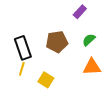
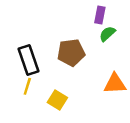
purple rectangle: (80, 12) -> (100, 15), turned -32
green semicircle: (89, 40) -> (107, 34), moved

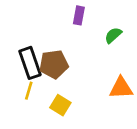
purple rectangle: (100, 15) -> (79, 15), moved
brown pentagon: (71, 52) -> (54, 64), moved

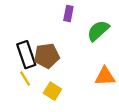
green semicircle: (113, 35) -> (98, 31), size x1.5
yellow line: (29, 91) -> (25, 79), turned -49

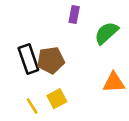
yellow line: (25, 79) -> (32, 106), moved
yellow square: (52, 91) -> (57, 99), turned 30

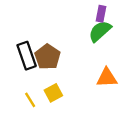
purple rectangle: (74, 14) -> (101, 14), moved
brown pentagon: (51, 60) -> (48, 57), turned -30

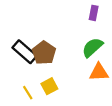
green semicircle: (100, 31) -> (92, 47), moved
black rectangle: (27, 56) -> (25, 52), turned -30

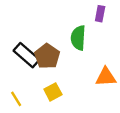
green semicircle: (92, 47) -> (78, 38), moved, turned -45
yellow line: (28, 93) -> (16, 99), moved

